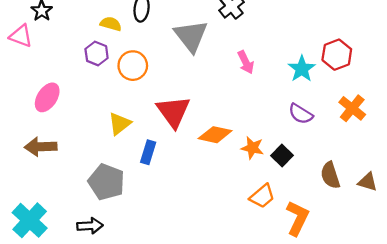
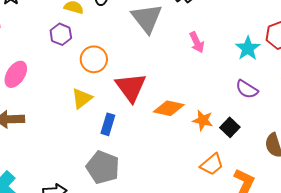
orange circle: (133, 66) -> (94, 59), moved
gray pentagon: (106, 182) -> (103, 167), moved

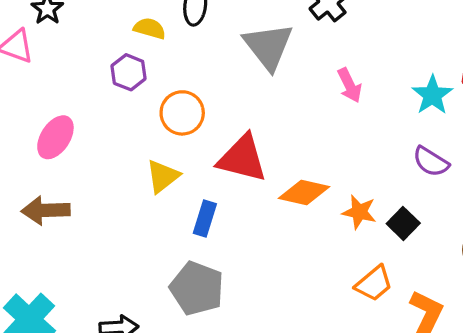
red triangle: (131, 87) -> (242, 158), turned -40

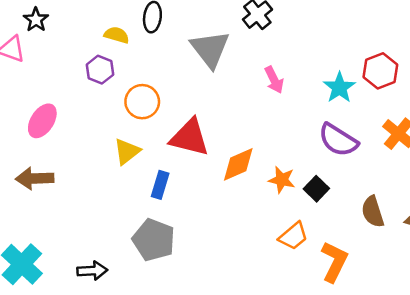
purple semicircle: (431, 162) -> (338, 140), size x1.4
orange diamond: (304, 193) -> (238, 164), turned -36

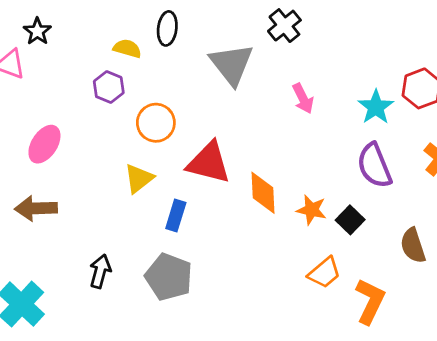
purple semicircle: (338, 140) -> (374, 166), turned 36
orange diamond: (238, 164) -> (263, 193), turned -69
black arrow: (92, 271) -> (100, 271), moved, turned -72

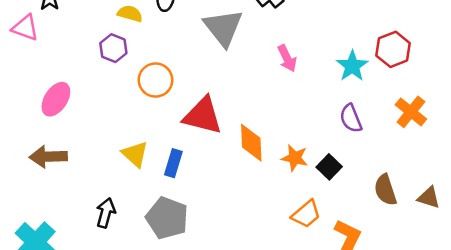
purple semicircle: (374, 166) -> (351, 118), size x0.7
yellow triangle: (139, 178) -> (135, 154), moved, turned -40

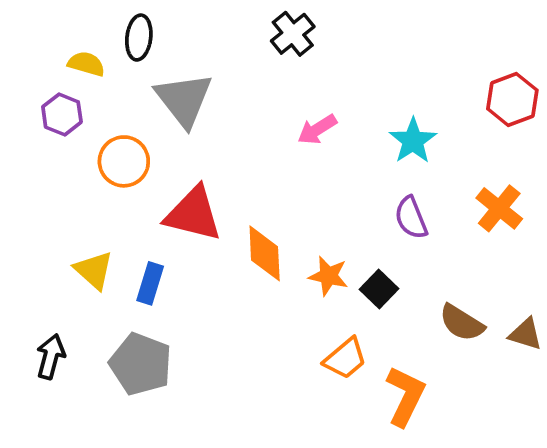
gray triangle: (223, 28) -> (184, 99), moved
red hexagon: (393, 49) -> (512, 99), moved
pink arrow: (287, 58) -> (317, 129), turned 84
brown semicircle: (385, 190) -> (462, 323), turned -40

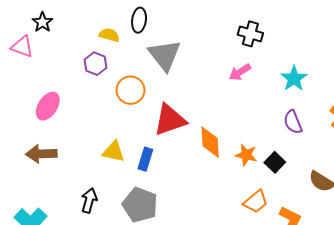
black cross: (293, 34) -> (250, 34), moved, turned -35
red triangle: (193, 214) -> (170, 120), turned -33
yellow triangle: (94, 270) -> (114, 152), turned -30

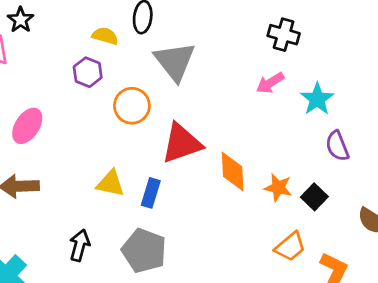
cyan star: (294, 79) -> (317, 99), moved

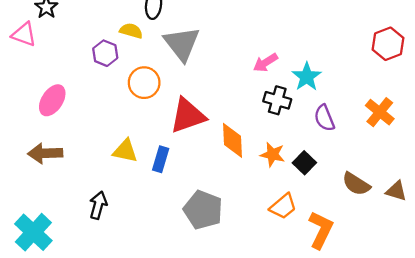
black cross: (284, 35) -> (277, 100), moved
yellow semicircle: (105, 36) -> (131, 31), moved
gray pentagon: (144, 251) -> (203, 210), moved

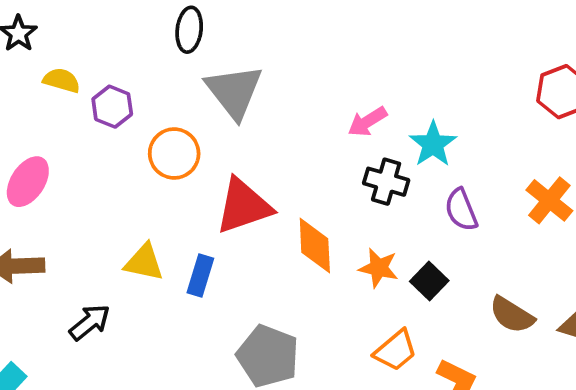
yellow semicircle: (131, 31) -> (62, 80), moved
black arrow: (98, 205) -> (90, 322), moved, turned 36

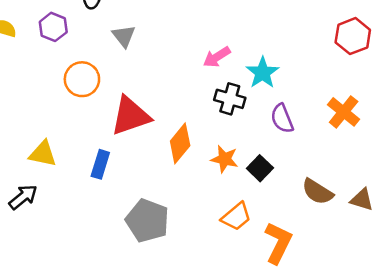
gray triangle: (234, 92) -> (124, 36), size x0.6
purple hexagon: (112, 107) -> (53, 27), moved
orange diamond: (315, 245) -> (180, 143), turned 42
yellow triangle: (144, 262) -> (43, 154), moved

